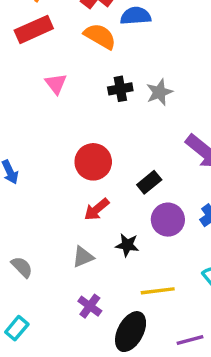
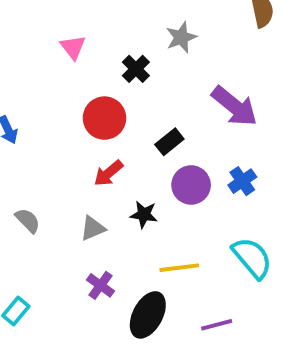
pink triangle: (56, 84) -> (73, 47), moved
black cross: (120, 89) -> (136, 69), moved, turned -35
gray semicircle: (22, 267) -> (28, 220), moved

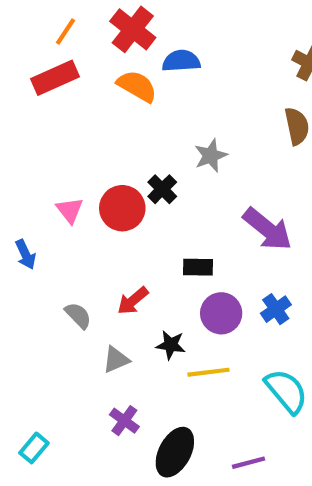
pink triangle: (73, 47) -> (70, 210), moved
red circle: (104, 118) -> (122, 208), moved
black rectangle: (169, 142) -> (198, 267), turned 40
gray semicircle: (28, 220) -> (78, 315), moved
yellow line: (179, 268) -> (209, 372), moved

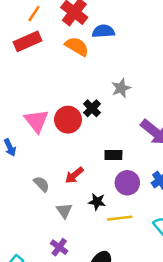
pink triangle: (70, 210) -> (36, 121), size x1.5
gray triangle: (116, 360) -> (64, 211), turned -42
purple cross: (124, 421) -> (59, 247), moved

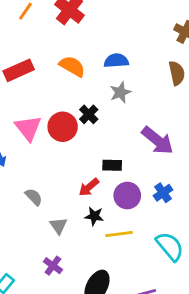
blue semicircle: (103, 31) -> (116, 61), moved
red rectangle: (28, 41) -> (19, 70), moved
orange semicircle: (77, 46) -> (72, 66), moved
red arrow: (74, 175) -> (89, 187), moved

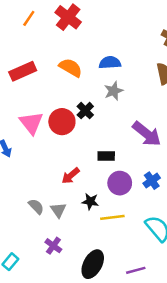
red arrow: (89, 187) -> (71, 176), moved
gray semicircle: (34, 197) -> (36, 206), moved

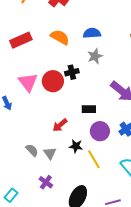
black cross: (85, 111) -> (72, 72), turned 32
yellow line: (112, 217) -> (94, 159), turned 66

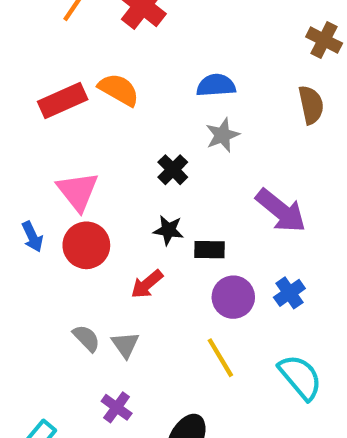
orange semicircle: (60, 37) -> (119, 90), moved
black cross: (72, 72) -> (173, 170), turned -32
red circle: (53, 81) -> (86, 245), moved
black star: (76, 146) -> (168, 230), moved

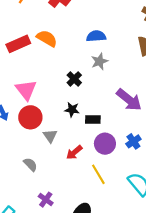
red arrow: (147, 284) -> (74, 152), moved
gray triangle: (125, 345) -> (50, 136), moved

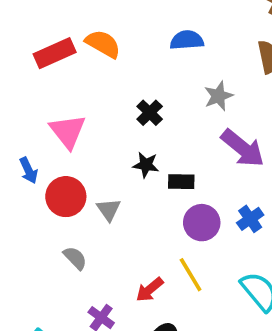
gray star: (99, 61) -> (218, 96), moved
red circle: (30, 117) -> (66, 197), moved
red arrow: (74, 152) -> (150, 290), moved

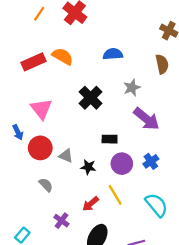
black cross: (150, 113) -> (91, 98), size x1.5
black star: (146, 165) -> (88, 167), moved
gray triangle: (109, 210) -> (66, 156), turned -32

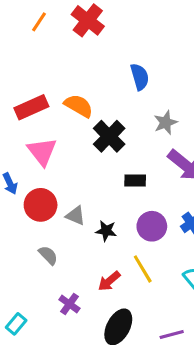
blue semicircle: (113, 54) -> (140, 77), turned 78
orange semicircle: (63, 56) -> (79, 106), moved
red rectangle: (34, 62) -> (31, 107), moved
black rectangle: (110, 139) -> (135, 180), moved

